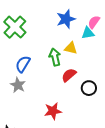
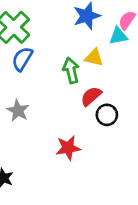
blue semicircle: (23, 64) -> (22, 59), moved
black circle: (89, 88) -> (107, 115), moved

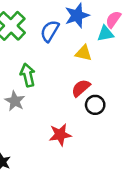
blue semicircle: (22, 59) -> (50, 31), moved
green arrow: (71, 70) -> (28, 75), moved

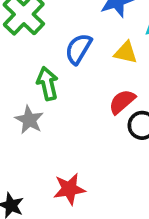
blue semicircle: (50, 31) -> (78, 49), moved
red star: (60, 135) -> (69, 189), moved

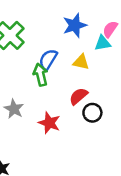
green arrow: (47, 83) -> (40, 75), moved
red star: (69, 189) -> (49, 123), moved, turned 30

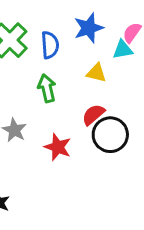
blue semicircle: (48, 60) -> (50, 45), moved, turned 145
black circle: (92, 113) -> (110, 135), size x1.5

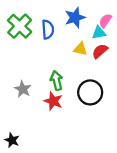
green arrow: (47, 88) -> (56, 80), moved
red semicircle: (93, 115) -> (100, 51), moved

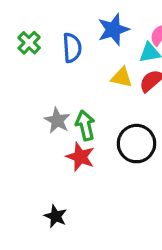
green cross: (20, 26) -> (29, 43), size x0.6
gray star: (23, 89) -> (57, 120), moved
black star: (12, 140) -> (56, 216), moved

